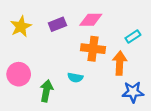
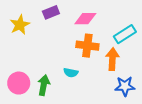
purple rectangle: (57, 24) -> (51, 12), moved
cyan rectangle: (133, 36) -> (125, 34), size x1.5
pink circle: (19, 74) -> (19, 83), moved

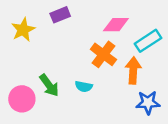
pink diamond: (85, 19) -> (116, 25), moved
orange cross: (87, 46) -> (103, 54), turned 30
green arrow: (44, 85) -> (49, 85), moved, turned 132

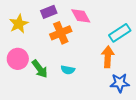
pink diamond: (116, 25) -> (81, 16), moved, turned 60
orange cross: (103, 54) -> (61, 33), moved, turned 30
pink circle: (22, 99) -> (18, 59), moved

